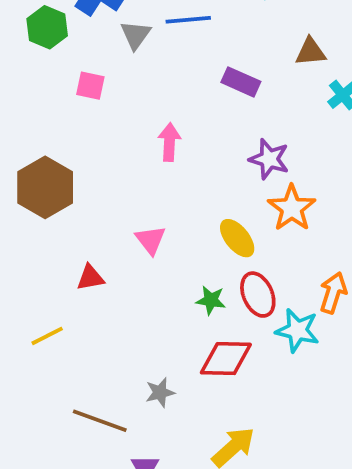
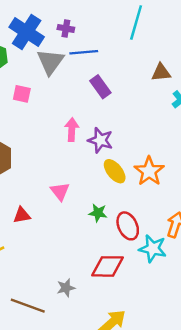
gray triangle: (136, 35) -> (50, 62), size x1.4
purple rectangle: (241, 82) -> (100, 87), moved, turned 30
purple star: (269, 159) -> (100, 140), moved
yellow ellipse: (237, 238) -> (115, 171), moved
green star: (211, 300) -> (98, 213), moved

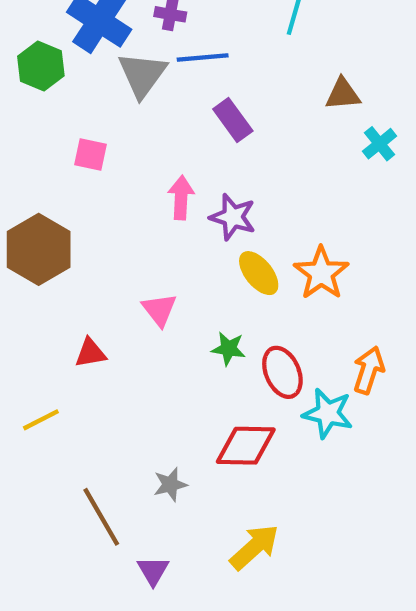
pink square: (22, 94) -> (90, 154), moved
brown line: (28, 306) -> (101, 517), turned 40

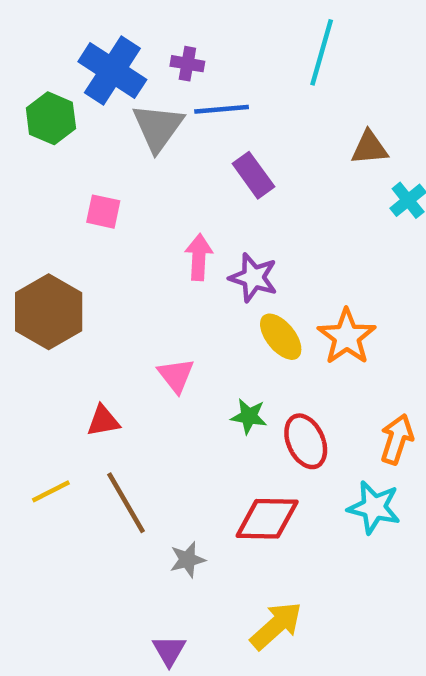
cyan star: (328, 413) -> (374, 507), moved
brown line: (101, 517) -> (126, 503), moved

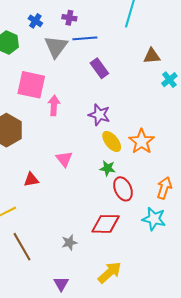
blue cross: (112, 71) -> (35, 21), size x0.5
pink square: (103, 212) -> (31, 85), size x1.8
pink arrow: (199, 257) -> (54, 105), moved
green star: (249, 416) -> (108, 168), moved
brown line: (126, 503) -> (22, 247), moved

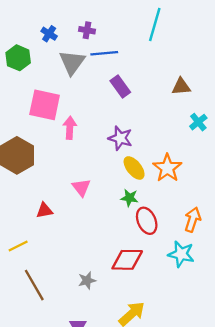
brown triangle: (152, 56) -> (181, 86), moved
cyan cross: (169, 80) -> (198, 122), moved

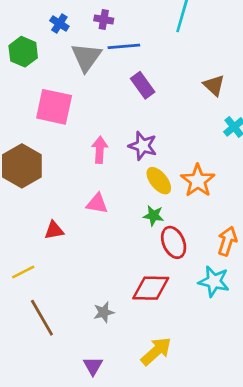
brown triangle: (181, 86) -> (214, 85), turned 48
pink arrow: (70, 128) -> (100, 150), moved
pink triangle: (81, 187) -> (97, 203), turned -42

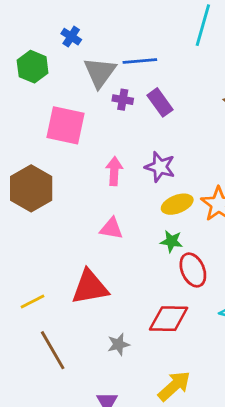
purple cross: (104, 19) -> (123, 100), moved
yellow ellipse: (159, 181) -> (177, 204), turned -72
red triangle: (54, 230) -> (90, 287), moved, size x1.8

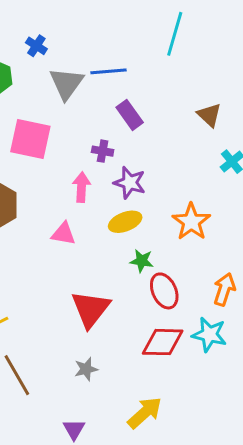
purple cross: (123, 100) -> (103, 151), moved
yellow ellipse: (177, 204) -> (125, 222), moved
pink triangle: (111, 228) -> (63, 234), moved
red triangle: (90, 287) -> (91, 309), moved, turned -42
red diamond: (169, 319) -> (163, 342), moved

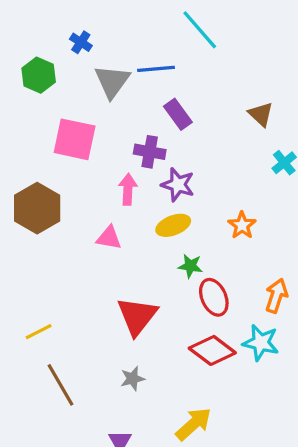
cyan line: (175, 34) -> (200, 30), moved, turned -57
purple cross: (103, 151) -> (150, 152), size x1.4
orange star: (191, 222) -> (242, 225), size x0.7
red diamond: (163, 342) -> (212, 350), turned 36

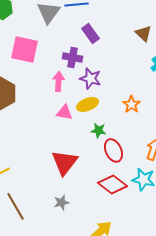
pink triangle: (109, 238) -> (64, 112), moved

